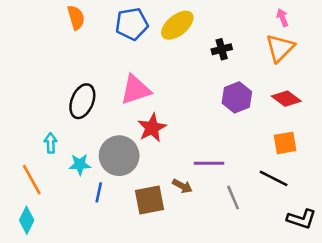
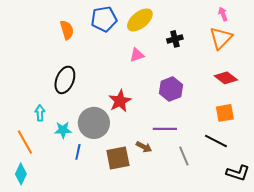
orange semicircle: (76, 18) -> (67, 30), moved
pink triangle: (136, 90) -> (137, 55), moved, size x0.6
purple hexagon: (237, 97) -> (171, 89), moved

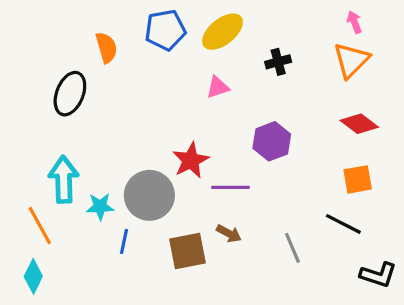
black ellipse: (65, 80) -> (70, 94), moved
cyan arrow: (40, 113) -> (64, 179), size x1.8
purple line: (165, 129) -> (230, 187), moved

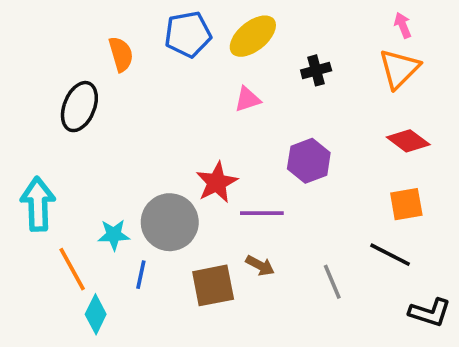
cyan arrow: (64, 179) -> (38, 204), moved
orange line: (40, 226) -> (72, 269), moved
cyan diamond: (33, 276) -> (96, 314), moved

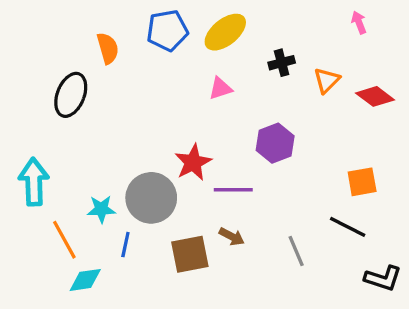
orange triangle: (399, 69) -> (327, 80), moved, size x0.7
red diamond: (408, 141) -> (375, 96), moved
cyan diamond: (96, 314) -> (85, 280), turned 56

